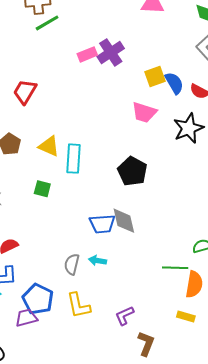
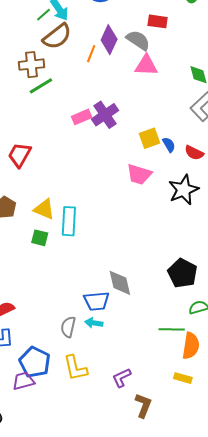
blue semicircle: (174, 83) -> (169, 145), size x0.7
black pentagon: (132, 171) -> (182, 273), moved
green square: (42, 189) -> (40, 238), moved
blue trapezoid: (102, 224) -> (97, 301), moved

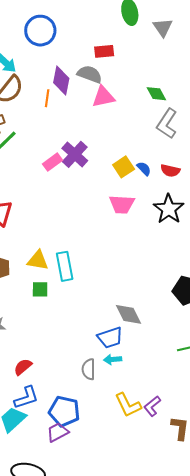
yellow L-shape: (75, 368) -> (128, 405), moved

